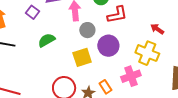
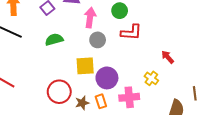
purple circle: (108, 46) -> (107, 78), moved
yellow cross: (147, 53) -> (151, 78), size x0.6

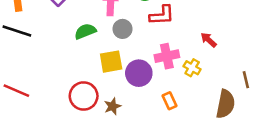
green semicircle: (54, 40) -> (85, 31), moved
pink cross: (129, 97) -> (167, 56), moved
orange rectangle: (101, 101) -> (169, 101), moved

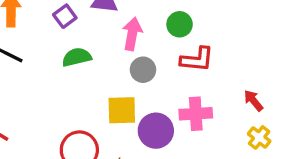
green semicircle: (85, 31) -> (77, 57), moved
yellow cross: (192, 68) -> (259, 137), moved

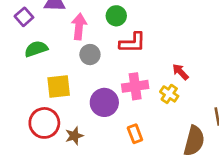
yellow square: (122, 110) -> (59, 86), moved
yellow cross: (259, 137) -> (169, 94), moved

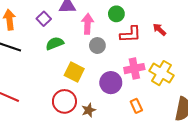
red arrow: (180, 72) -> (159, 29), moved
yellow square: (59, 86) -> (74, 72), turned 36
yellow cross: (169, 94) -> (161, 73), size x1.6

